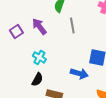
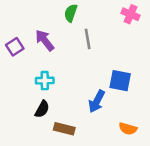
cyan cross: (39, 57) -> (45, 81), turned -32
blue arrow: (79, 73) -> (97, 101), turned 102

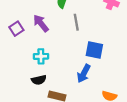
blue square: (120, 81) -> (94, 50), moved
black semicircle: (42, 109) -> (39, 80), turned 48

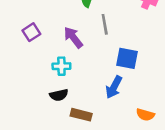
purple arrow: (41, 23) -> (73, 37), moved

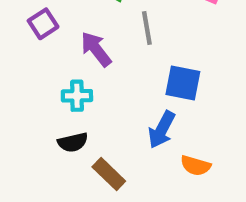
purple square: (31, 32) -> (43, 24), moved
brown rectangle: (81, 115) -> (109, 174), turned 30
orange semicircle: (145, 115) -> (196, 166), moved

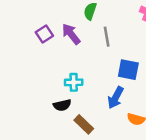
purple arrow: (96, 49) -> (71, 34), moved
cyan cross: (77, 96) -> (74, 82), moved

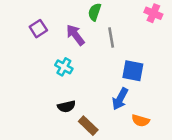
purple square: (44, 34) -> (38, 29), moved
cyan cross: (74, 82) -> (64, 67), moved, turned 30

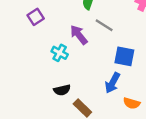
purple arrow: (75, 35) -> (79, 35), moved
gray line: (111, 38) -> (104, 25), turned -48

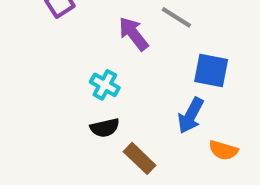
cyan cross: (60, 53) -> (105, 85), moved

